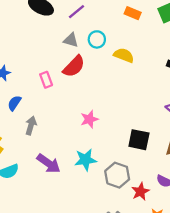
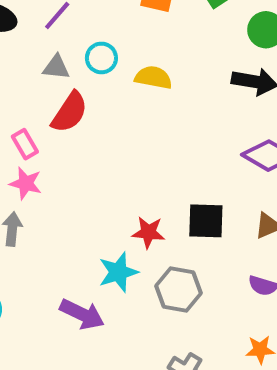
pink star: (89, 119) -> (26, 183), moved, turned -30
purple arrow: (49, 163) -> (82, 314), moved
red star: (140, 192) -> (148, 232), moved, turned -30

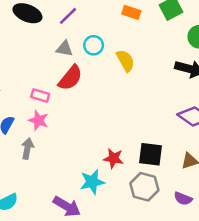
yellow semicircle: (153, 78) -> (125, 61), turned 45
pink rectangle: (25, 144) -> (40, 96), turned -48
gray hexagon: (178, 289) -> (144, 187), moved

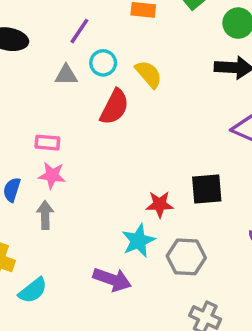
purple line: (68, 16) -> (79, 31), moved
red semicircle: (70, 78) -> (115, 107), moved
gray hexagon: (144, 187) -> (186, 257), moved

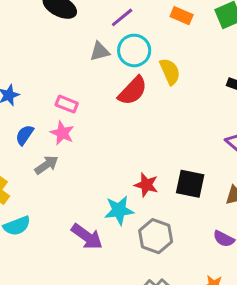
cyan circle: (103, 63) -> (134, 50), size x1.4
gray triangle: (66, 75) -> (100, 51), turned -30
gray arrow: (45, 215) -> (46, 165), turned 40

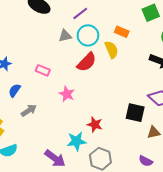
orange rectangle: (182, 16) -> (122, 32), moved
pink star: (62, 133) -> (67, 94), moved
black square: (190, 184) -> (135, 113), moved

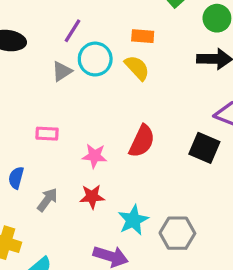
red semicircle: (87, 62) -> (142, 141), moved
black square: (135, 113) -> (204, 148), turned 30
red star: (95, 125) -> (92, 197), moved

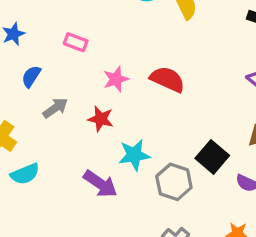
red semicircle: (142, 141) -> (167, 79), turned -108
black square: (204, 148) -> (212, 157), moved
pink star: (94, 156) -> (116, 79), turned 30

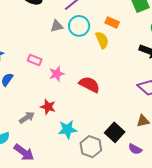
pink star: (116, 79) -> (57, 74), moved
gray arrow: (55, 108) -> (27, 117), moved
purple arrow: (100, 184) -> (24, 152), moved

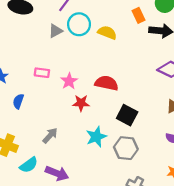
orange rectangle: (112, 22) -> (138, 15), moved, turned 56
yellow semicircle: (102, 40) -> (107, 33), turned -30
red star: (48, 107) -> (81, 103), moved
black square: (115, 132) -> (127, 115), moved

